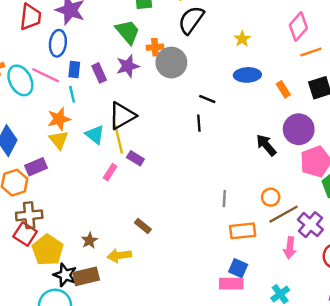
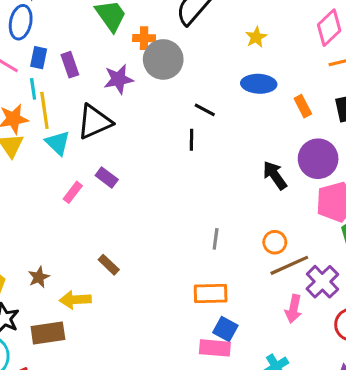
purple star: (128, 66) -> (118, 79), moved
yellow line: (119, 139) -> (44, 110), moved
orange rectangle: (243, 231) -> (211, 294), moved
brown rectangle: (86, 276) -> (48, 333), moved

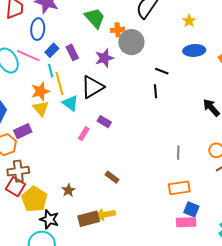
blue rectangle: (39, 58) -> (52, 50), turned 40
yellow arrow: (75, 300) -> (105, 214), moved
brown rectangle: (48, 333) -> (89, 219), moved

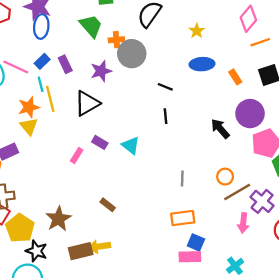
blue ellipse: (38, 29) -> (41, 26), moved
black line: (156, 91) -> (166, 116), moved
cyan triangle: (70, 103) -> (131, 145), moved
brown star: (68, 190) -> (58, 219), size x1.6

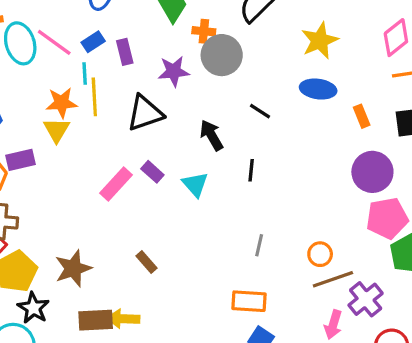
yellow star: (197, 31) -> (320, 41), size x1.6
black line: (166, 116) -> (251, 170), moved
black arrow: (220, 129) -> (211, 135), moved
pink rectangle: (77, 156) -> (116, 184), size x1.5

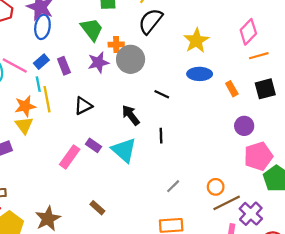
purple star: (174, 71) -> (98, 62), moved
black triangle: (145, 113) -> (83, 106), size x0.7
purple circle: (372, 172) -> (244, 126), size x0.7
cyan triangle: (195, 184) -> (124, 150), size x1.4
gray line: (259, 245) -> (173, 186), turned 40

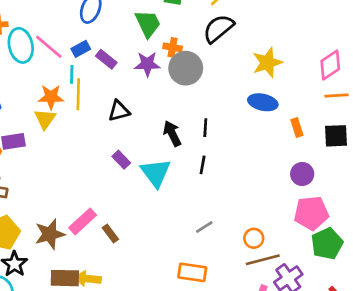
purple rectangle: (64, 66) -> (106, 59), turned -42
black line: (162, 94) -> (205, 128), moved, turned 56
pink rectangle: (70, 157) -> (83, 221), moved

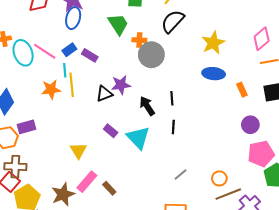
purple star: (147, 64) -> (121, 85), moved
yellow triangle: (45, 119) -> (78, 151), moved

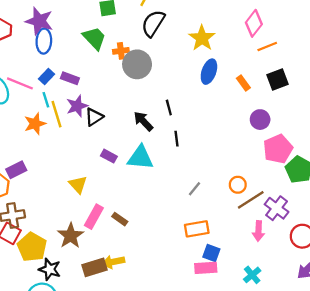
blue ellipse: (214, 74) -> (209, 72), turned -65
purple star: (121, 85) -> (77, 106), moved
cyan triangle: (138, 138) -> (140, 158), turned -30

